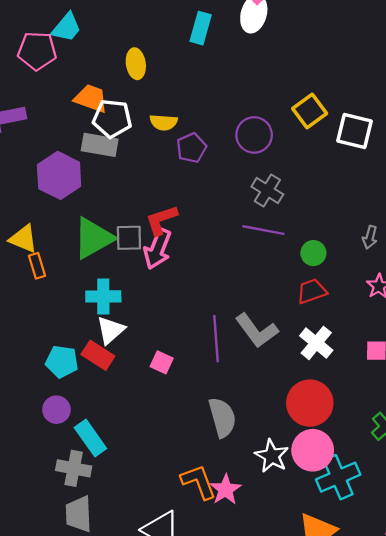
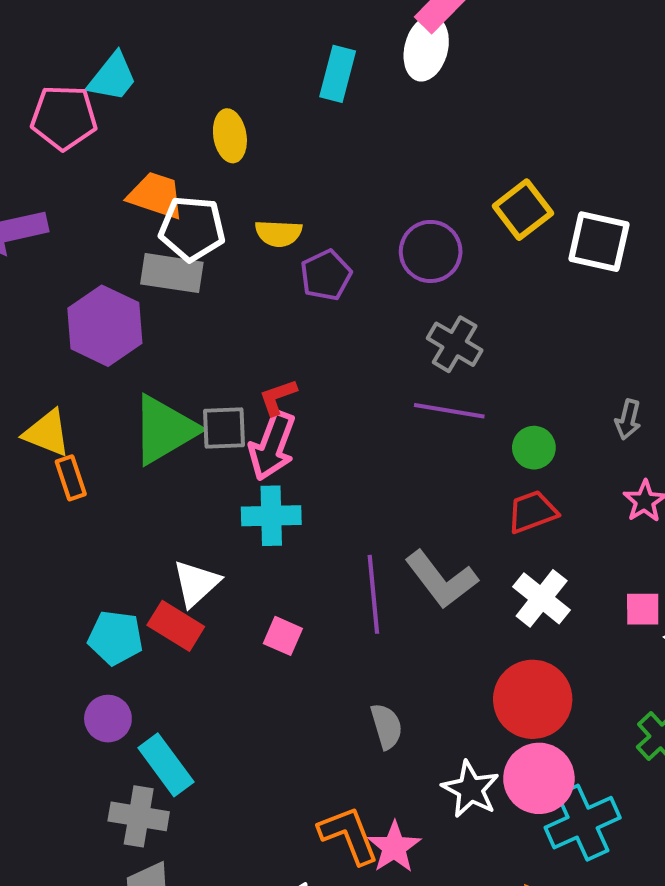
red L-shape: (161, 220) -> (278, 397), size x0.7
cyan cross: (103, 296) -> (271, 516), moved
gray semicircle: (222, 417) -> (386, 726), size x0.7

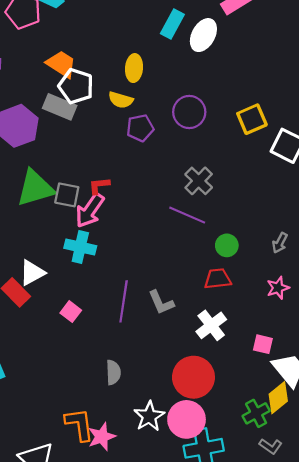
white ellipse: (426, 48) -> (203, 35), moved
yellow ellipse: (230, 136) -> (134, 68), moved
purple circle: (431, 251) -> (189, 112), moved
gray L-shape: (441, 579) -> (161, 302), size x0.7

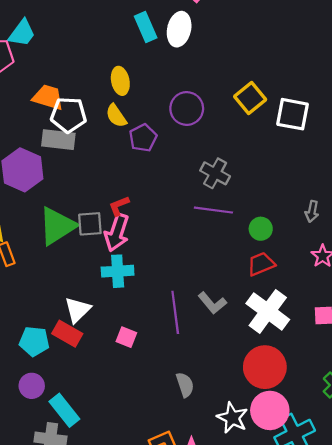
cyan rectangle: (172, 24) -> (146, 27), turned -36
yellow semicircle: (121, 100) -> (116, 116), turned 55
white cross: (211, 325) -> (268, 311), size x1.4

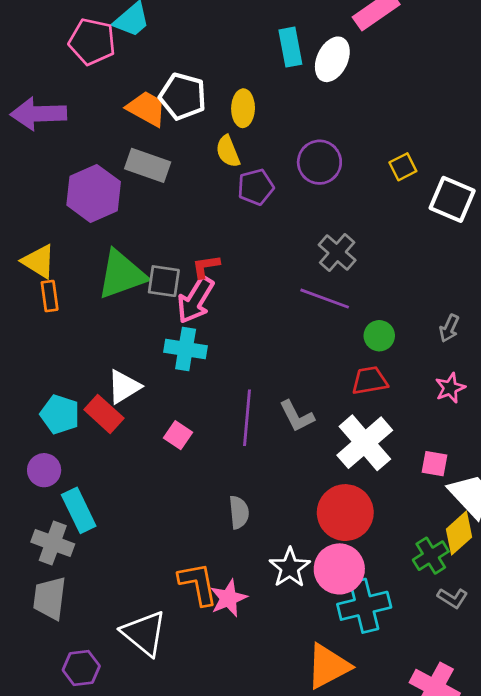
yellow square: (250, 98) -> (403, 167), size x0.7
white pentagon: (69, 115) -> (183, 96), moved

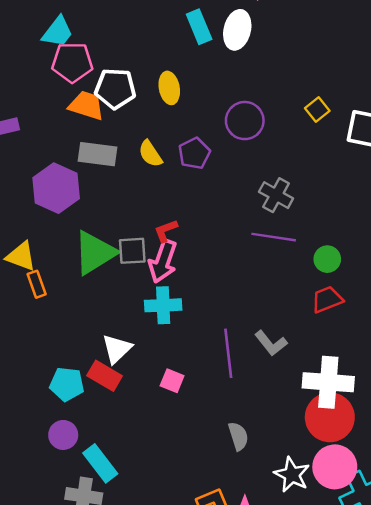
pink pentagon: (92, 42) -> (72, 62), moved
yellow semicircle: (228, 151) -> (150, 154), moved
white cross: (365, 443) -> (328, 382), moved, turned -33

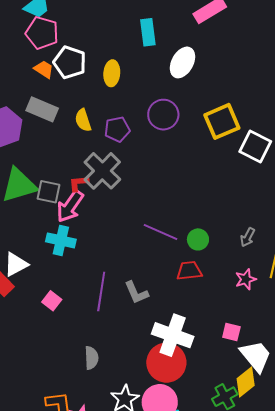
white ellipse: (237, 30) -> (183, 62), moved
orange trapezoid: (86, 106) -> (44, 69), size x0.7
yellow square: (317, 110) -> (222, 121), size x1.8
gray cross: (276, 195) -> (102, 171), moved, size x1.4
purple line: (274, 237) -> (161, 232), moved

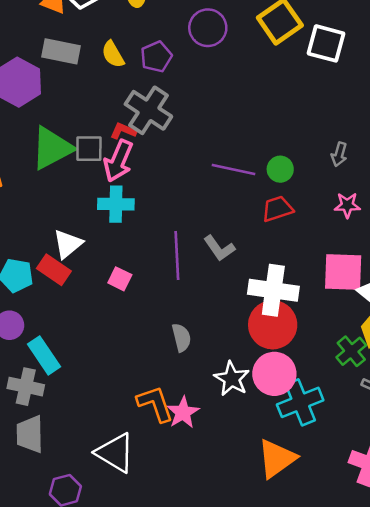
red L-shape: (79, 183) -> (123, 131), turned 40
pink star: (246, 279) -> (347, 205), turned 30
pink square: (231, 332) -> (343, 272), size x1.8

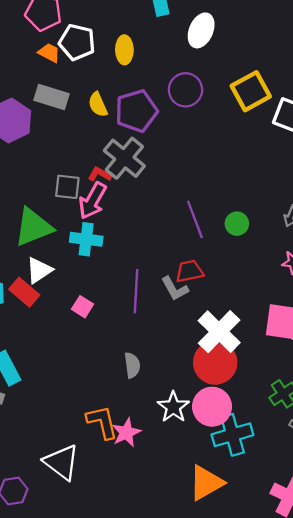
purple pentagon: (156, 57) -> (136, 111), size x1.5
green triangle: (52, 148) -> (33, 227), moved
purple line: (233, 169) -> (195, 219), turned 51
red trapezoid: (277, 209) -> (189, 271), moved
white cross: (273, 290) -> (219, 332), turned 30

